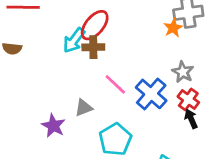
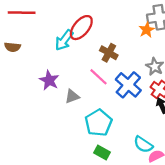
brown cross: (93, 47) -> (109, 53), moved, turned 30
purple star: (53, 126) -> (49, 80), moved

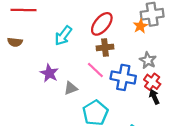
red ellipse: (81, 28) -> (102, 24), moved
brown cross: (109, 53) -> (105, 47), turned -35
blue cross: (128, 85) -> (123, 77), turned -30

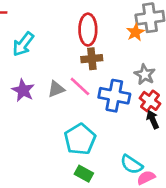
red ellipse: (102, 24) -> (88, 30), turned -40
cyan arrow: (63, 36) -> (23, 44), moved
gray triangle: (71, 88) -> (56, 89), moved

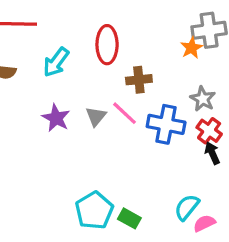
red ellipse: (88, 30) -> (107, 45), moved
gray triangle: (56, 89) -> (96, 116), turned -30
cyan pentagon: (80, 139) -> (94, 210), moved
cyan semicircle: (131, 164) -> (187, 207), turned 95

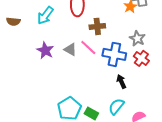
gray triangle: (96, 116) -> (70, 49), turned -40
black arrow: (212, 153) -> (121, 81), moved
cyan semicircle: (187, 207) -> (116, 106), moved

